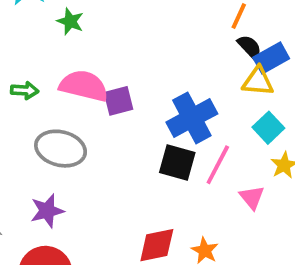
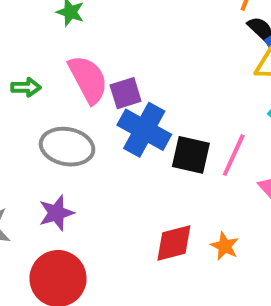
pink semicircle: (84, 86) -> (88, 79), turned 51
blue cross: (192, 118) -> (144, 130), moved, turned -30

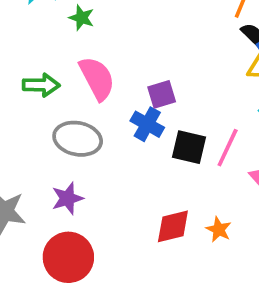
green arrow: (26, 87) -> (41, 85), size x1.4
purple square: (126, 93) -> (162, 94), moved
blue cross: (144, 130) -> (147, 124), size x0.7

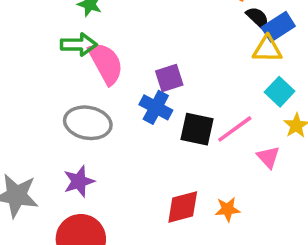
green arrow: (41, 85) -> (79, 45), moved
pink line: (228, 148) -> (235, 129), turned 30
orange star: (219, 229) -> (227, 209), turned -30

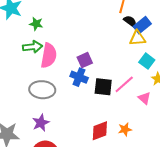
pink semicircle: (106, 63) -> (49, 56), turned 45

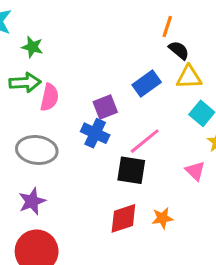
blue rectangle: (142, 25) -> (147, 83), moved
pink semicircle: (49, 56) -> (49, 97), size x0.7
pink line: (124, 84) -> (145, 141), moved
black square: (103, 87) -> (131, 170), moved

